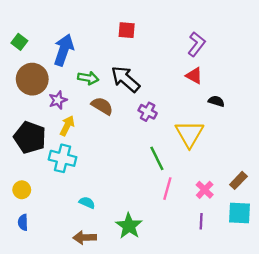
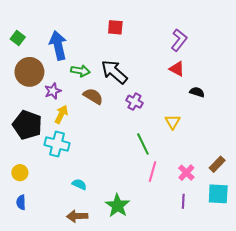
blue arrow: (64, 50) -> (58, 45), turned -32
yellow triangle: (189, 134) -> (173, 122), size x0.6

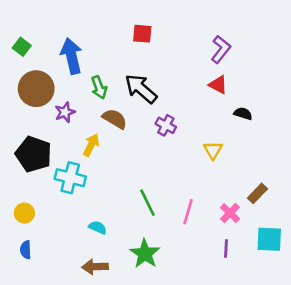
green arrow: (80, 71) -> (99, 87), turned 60
yellow arrow: (61, 114) -> (91, 145), moved
green line: (143, 144) -> (147, 203), moved
brown rectangle: (217, 164) -> (257, 193), moved

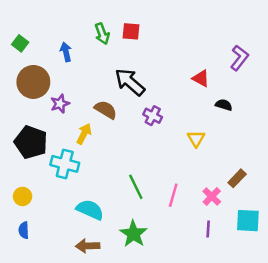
purple L-shape: (221, 49) -> (239, 58), moved
blue arrow: (72, 56) -> (66, 52), size x0.6
green arrow: (99, 87) -> (102, 34), moved
cyan semicircle: (98, 227) -> (90, 210), size x1.6

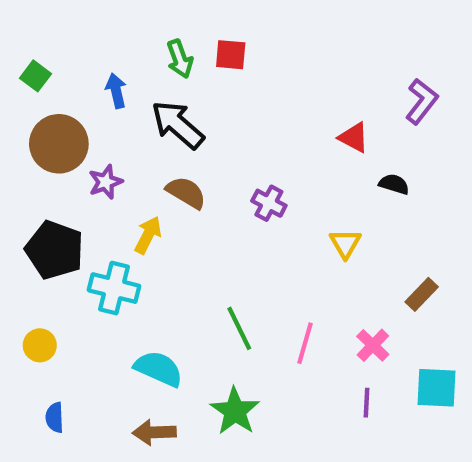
black arrow: (130, 82) -> (178, 125), moved
brown rectangle: (237, 178) -> (422, 294), moved
blue semicircle: (24, 230) -> (55, 417), moved

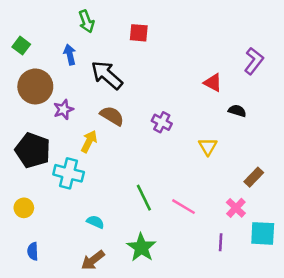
green arrow: (180, 59) -> (86, 21), moved
pink line: (305, 343) -> (184, 207), turned -75
pink cross: (373, 345) -> (236, 208), moved
cyan semicircle: (159, 369) -> (95, 222), size x0.6
brown arrow: (154, 432) -> (93, 260), turned -35

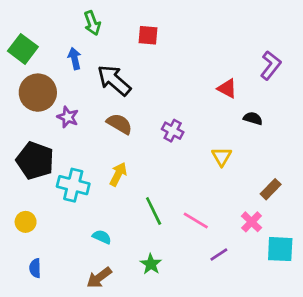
green square: (21, 46) -> (23, 49), size x1.5
purple star: (63, 109) -> (68, 117), turned -30
yellow arrow: (89, 141) -> (118, 174), moved
purple line: (221, 242) -> (219, 255), moved, turned 54
green star: (141, 247) -> (151, 264), size x0.7

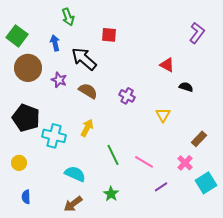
red square: (148, 35) -> (109, 35), moved
purple L-shape: (271, 65) -> (197, 33), moved
purple star: (68, 117) -> (59, 80), moved
cyan semicircle: (102, 237) -> (75, 174), size x1.5
cyan square: (280, 249) -> (206, 183), turned -35

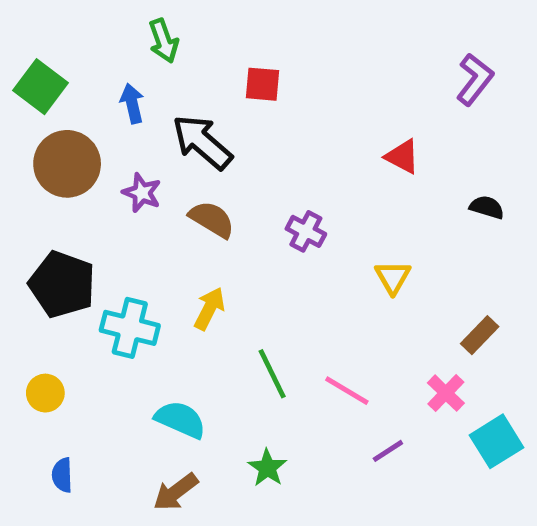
black semicircle: (186, 87) -> (487, 207), moved

